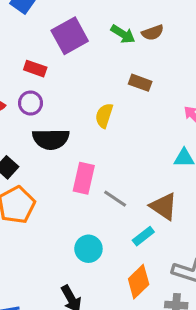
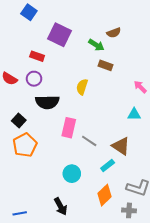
green arrow: (123, 34) -> (96, 45), moved
purple square: (70, 36) -> (60, 35), turned -35

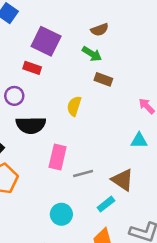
brown semicircle: (114, 33) -> (100, 30), moved
red rectangle: (37, 56) -> (32, 68), moved
gray line: (89, 141) -> (83, 174), turned -49

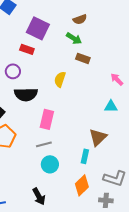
gray line: (83, 174) -> (44, 144), moved
brown triangle: (122, 180) -> (98, 137), turned 42
cyan rectangle: (106, 204) -> (85, 156), turned -40

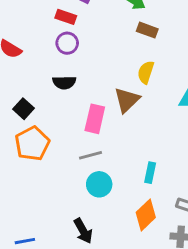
purple circle: (13, 71) -> (67, 43), moved
yellow semicircle: (60, 79) -> (146, 72), moved
black semicircle: (26, 94) -> (64, 82), size x0.7
brown triangle: (98, 137) -> (127, 100), moved

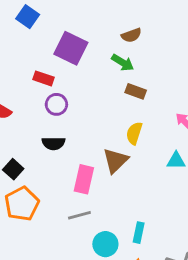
red rectangle: (66, 17) -> (43, 78), moved
cyan circle: (99, 184) -> (105, 244), moved

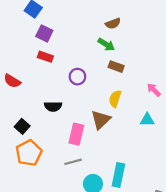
purple square: (71, 48) -> (44, 33), moved, size x0.7
purple circle: (56, 104) -> (77, 77), moved
cyan rectangle: (139, 233) -> (118, 175), size x1.5

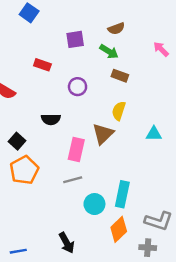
purple square: (44, 33) -> (75, 39), moved, turned -35
pink arrow: (154, 90) -> (161, 49), moved

